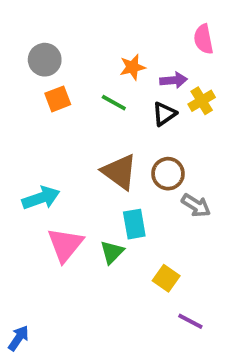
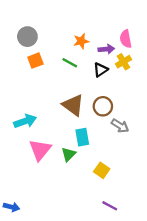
pink semicircle: (203, 39) -> (126, 39), moved
purple line: (190, 321) -> (110, 206), moved
blue arrow: (19, 338) -> (11, 207), turned 70

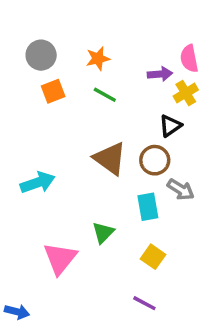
orange star: (81, 41) -> (98, 59), moved
black triangle: (101, 70) -> (170, 126), moved
cyan rectangle: (82, 137) -> (148, 207), moved
pink triangle: (40, 150) -> (60, 258), moved
purple line: (110, 206) -> (144, 303), moved

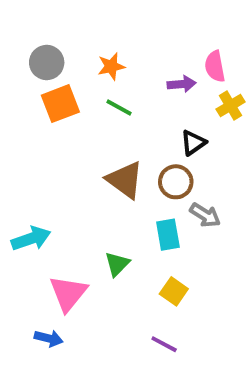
orange square: (53, 91) -> (60, 104), size x1.4
yellow cross: (186, 93) -> (231, 106), moved
cyan arrow: (38, 183) -> (31, 239), moved
blue arrow: (17, 312) -> (49, 338), moved

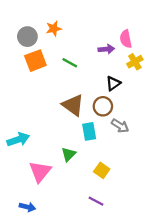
orange star: (111, 66) -> (54, 29), moved
cyan rectangle: (168, 235) -> (89, 131), moved
blue arrow: (49, 338) -> (27, 207), moved

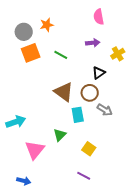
pink semicircle: (126, 39) -> (99, 17), moved

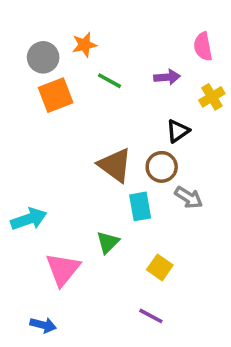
pink semicircle: (99, 17) -> (203, 47), moved
green line: (61, 55) -> (110, 81), moved

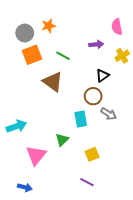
green line: (110, 81) -> (63, 56), moved
brown triangle: (115, 165) -> (53, 82), moved
yellow square: (160, 267) -> (92, 154), turned 32

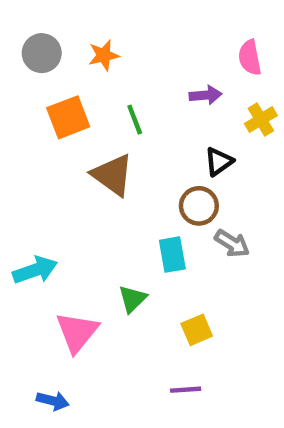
gray circle: (25, 33) -> (42, 53), moved
green line: (63, 56) -> (135, 120), turned 40
purple line: (87, 182) -> (186, 390), turned -32

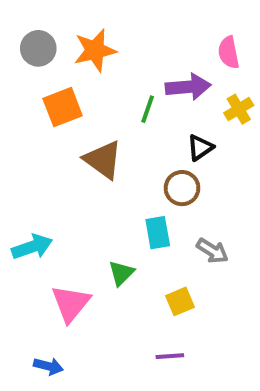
orange star: (104, 55) -> (95, 50), size x1.5
purple arrow: (206, 95) -> (188, 87), size x1.5
green line: (135, 120) -> (148, 109), moved, turned 40
gray arrow: (232, 244) -> (212, 251), moved

